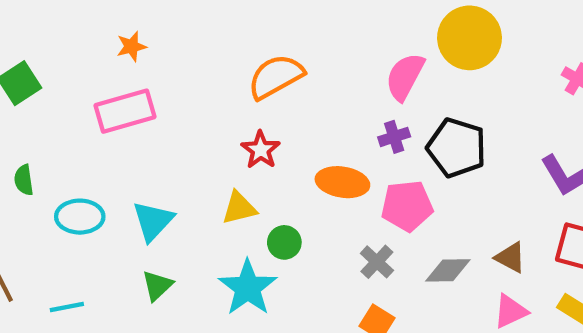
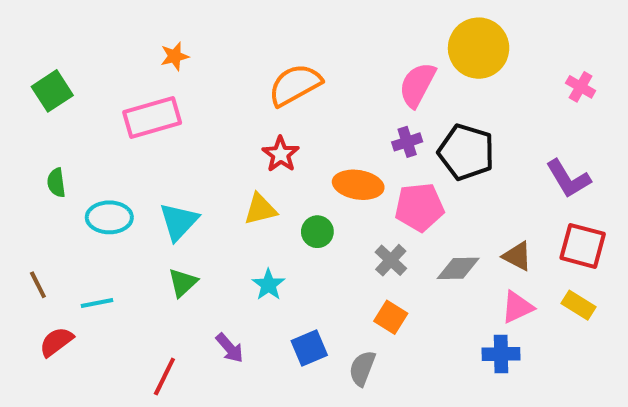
orange star: (131, 46) -> (175, 56), moved
green circle: (284, 242) -> (317, 232), moved
cyan star: (248, 288) -> (268, 285), size x0.6

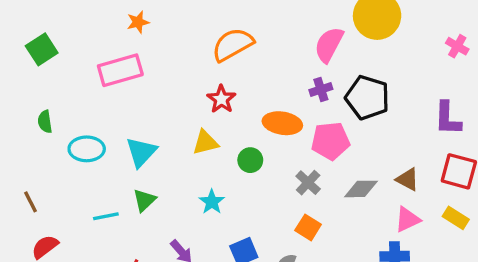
purple L-shape: (568, 179) -> (448, 118), turned 33
cyan line: (97, 303) -> (106, 216), moved

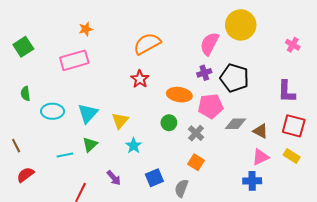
yellow triangle: (205, 142) -> (120, 121), moved, turned -36
green circle: (250, 160) -> (169, 123), moved
gray diamond: (361, 189) -> (235, 124), moved

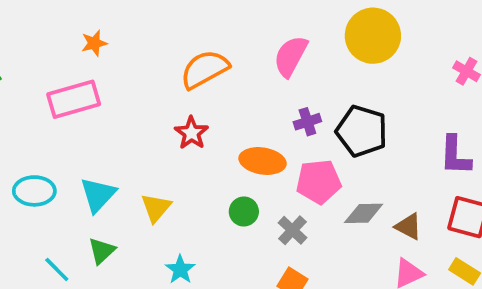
pink semicircle: (209, 44) -> (291, 56), moved
cyan star: (134, 146) -> (180, 269), moved
cyan line: (65, 155) -> (57, 269), turned 56

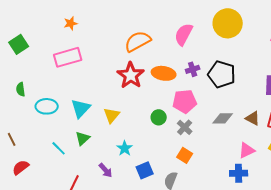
orange star: (94, 43) -> (71, 23), moved
red star: (191, 133) -> (131, 75), size x1.5
orange ellipse: (263, 161) -> (164, 73), moved
pink pentagon: (319, 182) -> (185, 101), moved
brown triangle: (408, 226) -> (253, 118), moved

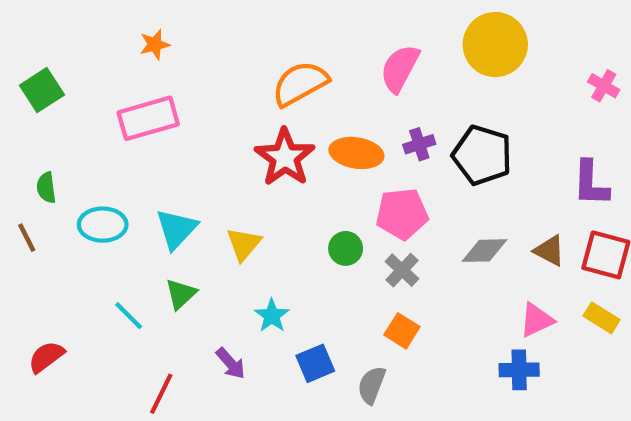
brown line: (12, 139) -> (27, 238), moved

